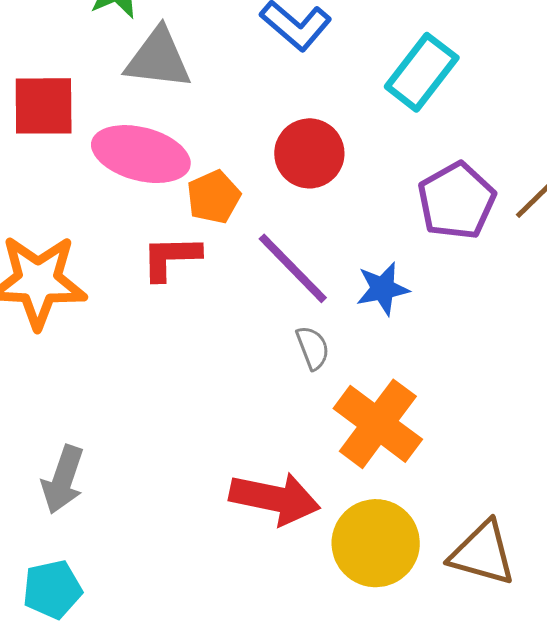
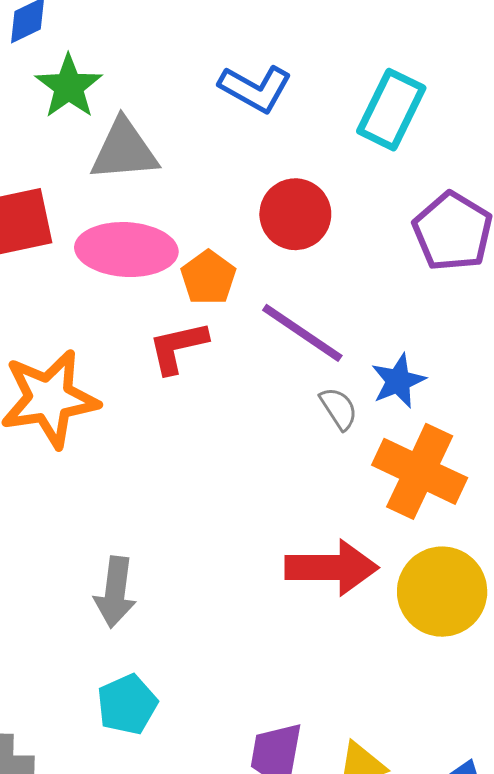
blue star: (383, 289) -> (398, 381), moved

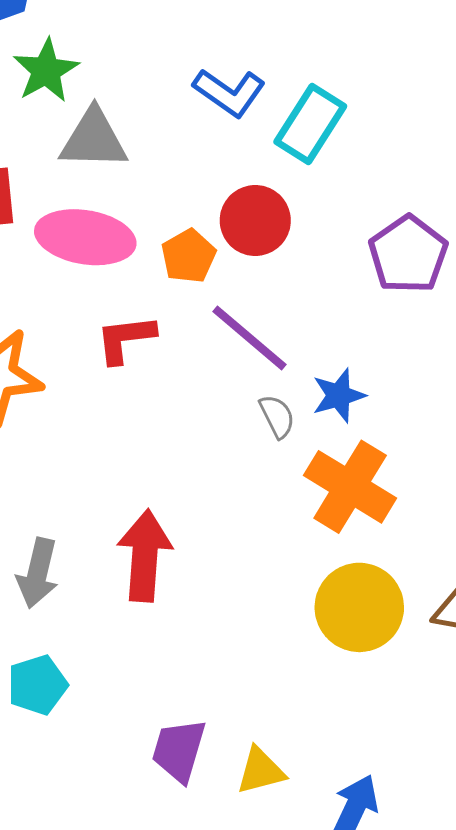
cyan rectangle: (391, 110) -> (310, 124), moved
orange pentagon: (208, 278) -> (189, 256), moved
red arrow: (332, 568) -> (145, 556), moved, turned -92

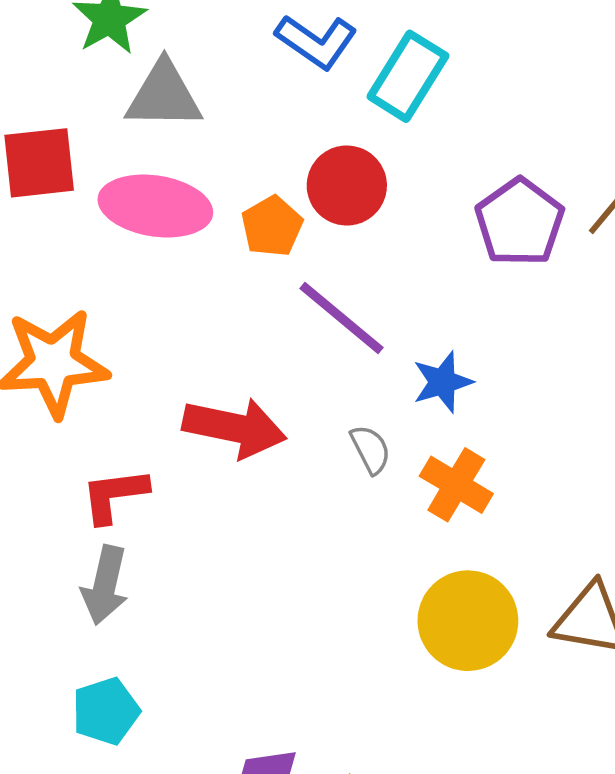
red L-shape: (125, 339) -> (114, 495), moved
gray semicircle: (277, 416) -> (371, 449), moved
orange cross: (350, 487) -> (456, 485), size x0.7
red arrow: (145, 556) -> (235, 428), moved, turned 98

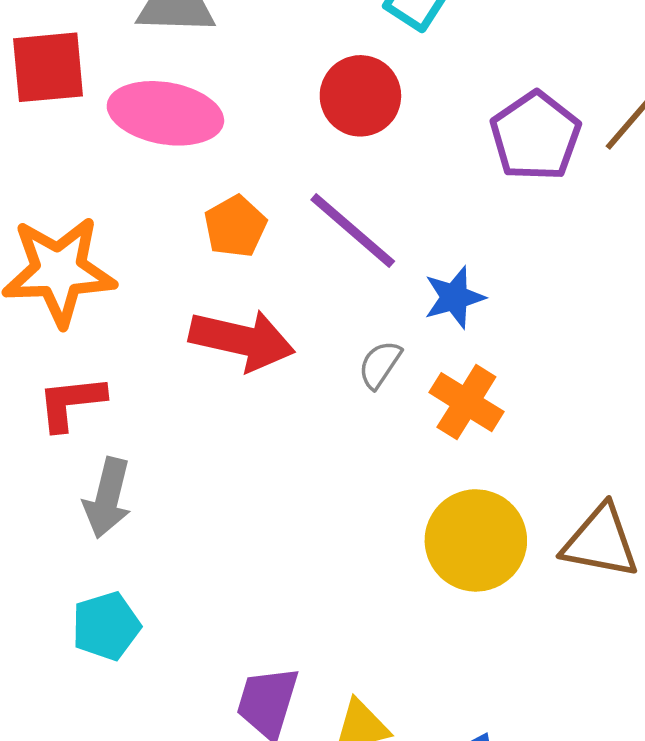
orange pentagon: (272, 226) -> (235, 226), moved
gray semicircle: (371, 449) -> (380, 364), turned -120
red L-shape: (114, 495) -> (71, 403), moved

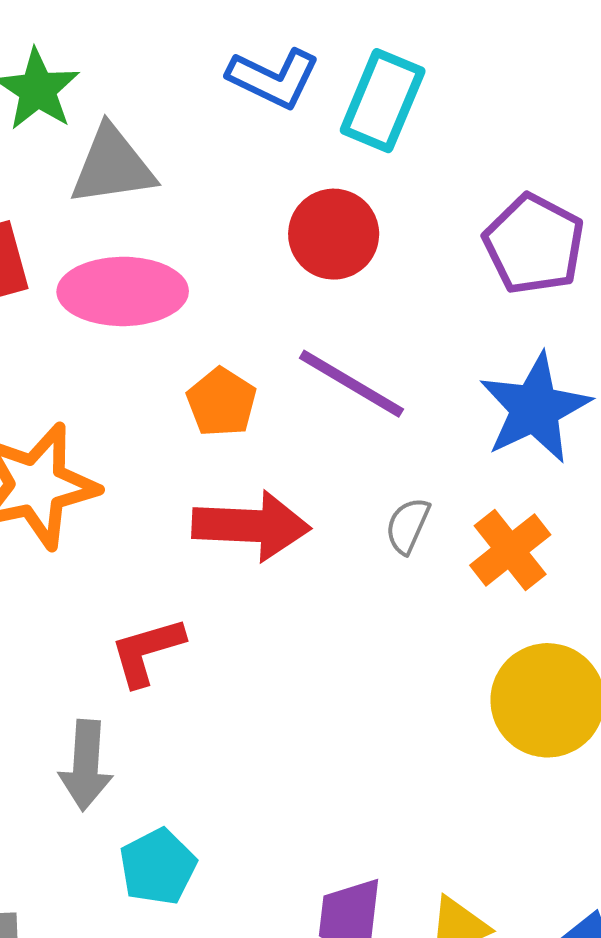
blue star: (454, 297) -> (535, 408), moved, size x1.6
orange cross: (466, 402) -> (510, 550), turned 30
red L-shape: (71, 403) -> (147, 651), moved
gray arrow: (107, 498) -> (86, 765), moved

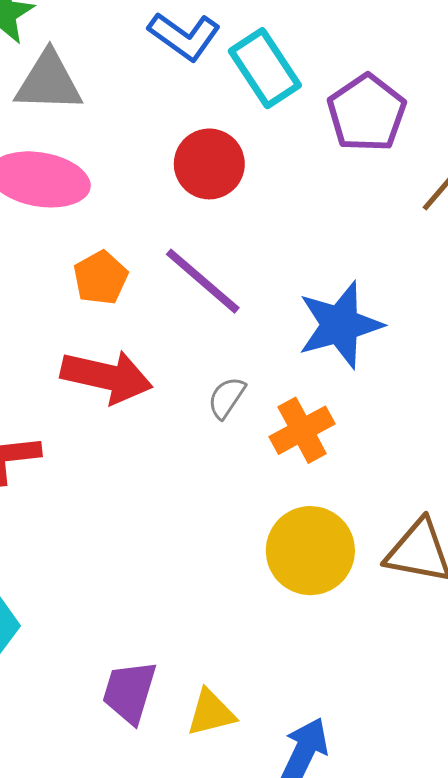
cyan rectangle: (383, 101) -> (265, 68), turned -66
purple pentagon: (534, 244) -> (367, 113), moved

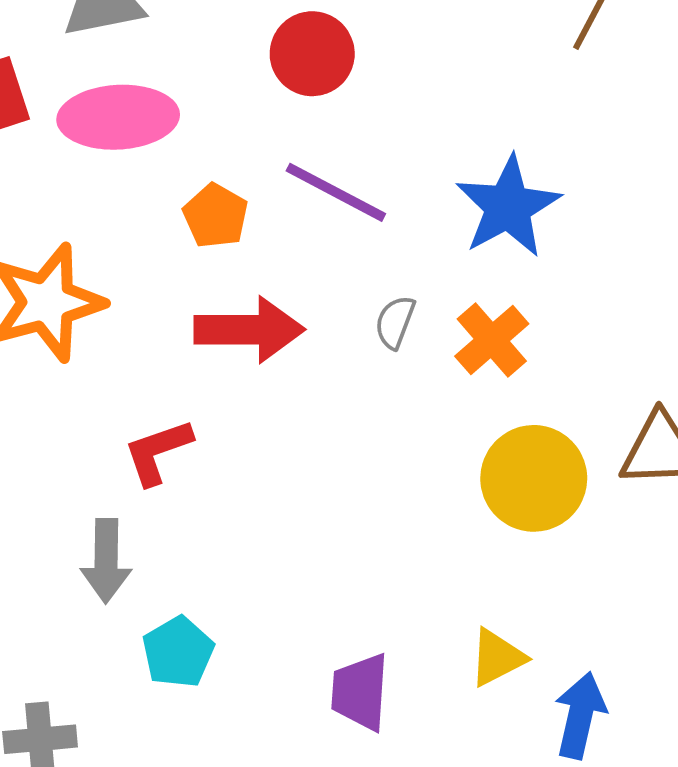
yellow triangle: (211, 713) -> (497, 658), moved

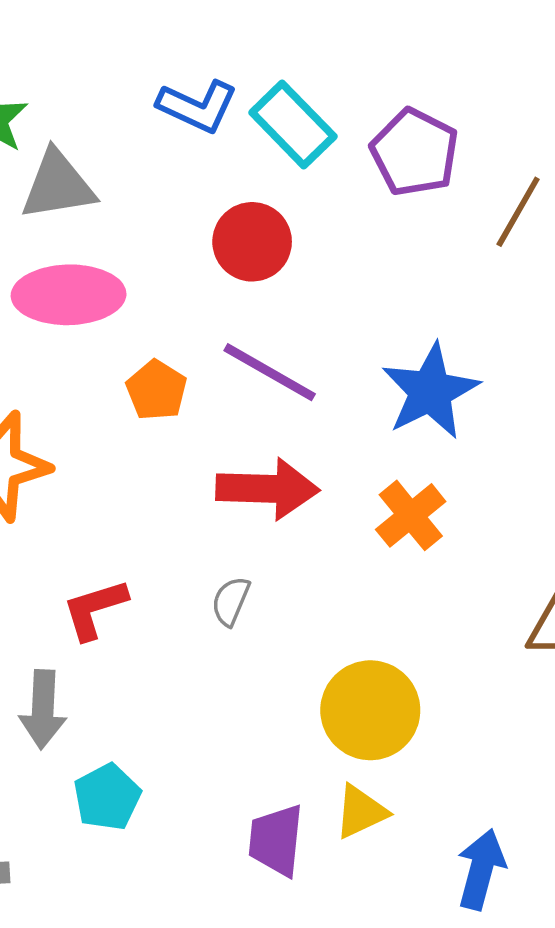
gray semicircle: (395, 322) -> (231, 601), moved
red arrow: (249, 330) -> (268, 489), moved
yellow circle: (534, 478) -> (370, 710), moved
yellow triangle: (497, 658) -> (361, 812), moved

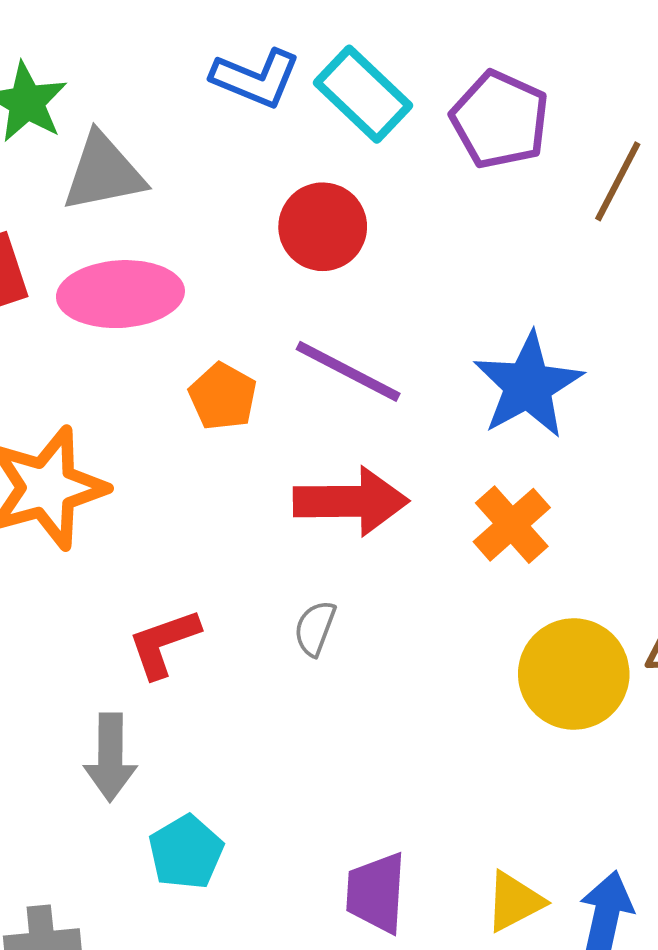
yellow circle: (370, 710) -> (574, 674), moved
yellow triangle: (361, 812) -> (514, 902), moved

